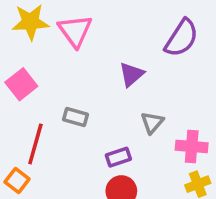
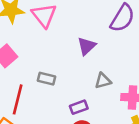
gray triangle: (152, 122) -> (103, 81), turned 36

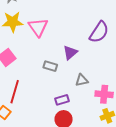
gray rectangle: (46, 79) -> (50, 66), moved

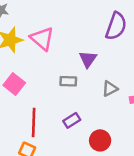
purple rectangle: (62, 100) -> (72, 120), moved

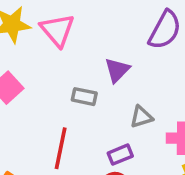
purple rectangle: (72, 120) -> (120, 155), moved
red line: (34, 122) -> (61, 148), moved

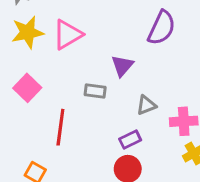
pink triangle: (57, 30) -> (68, 35), turned 44
red line: (61, 148) -> (60, 127), moved

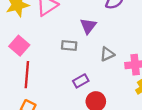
red line: (60, 127) -> (27, 75), moved
purple rectangle: (130, 139) -> (81, 81), moved

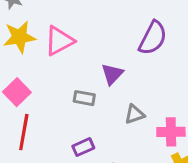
purple rectangle: (81, 81) -> (83, 147), moved

